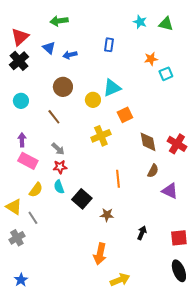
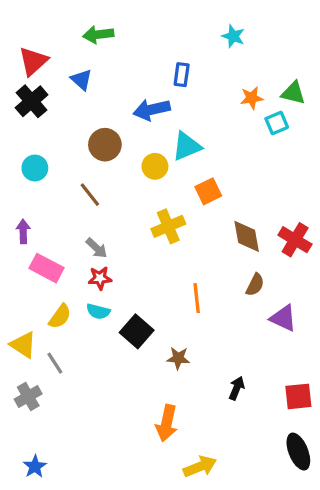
green triangle: (166, 24) -> (293, 93), moved
blue arrow: (70, 55) -> (152, 110), moved, size x1.5
purple arrow: (22, 140) -> (23, 231), moved
cyan semicircle: (59, 187) -> (98, 311), turned -56

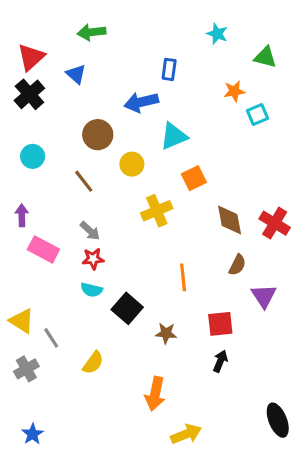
green triangle: (293, 93) -> (265, 57), moved
yellow circle: (155, 166) -> (132, 164), moved
yellow semicircle: (60, 316) -> (93, 363), moved
purple triangle: (283, 318) -> (264, 296), turned 32
red square: (298, 396) -> (220, 324), moved

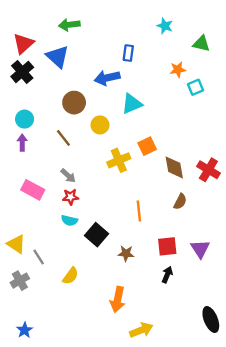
blue triangle: (76, 74) -> (58, 57), size x1.5
orange square: (194, 178) -> (147, 146), moved
purple arrow: (22, 215) -> (22, 143), moved
purple triangle: (264, 296) -> (200, 249), moved

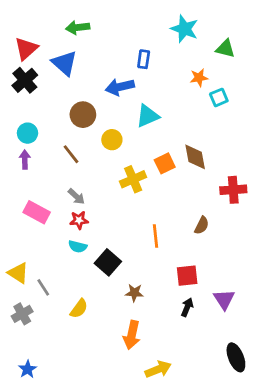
cyan star: (165, 26) -> (185, 29), size x1.5
brown diamond: (174, 167) -> (195, 157), moved
red cross: (208, 170) -> (233, 190), turned -35
purple triangle: (200, 249) -> (224, 299), moved
brown star: (126, 253) -> (134, 293), moved

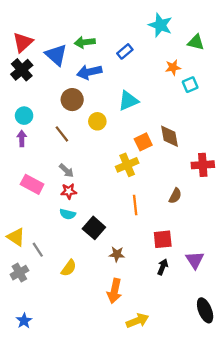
green arrow: (78, 28) -> (85, 42), moved
blue rectangle: (144, 59) -> (125, 51), turned 42
blue arrow: (120, 87) -> (89, 72), moved
yellow cross: (133, 179) -> (127, 165), moved

